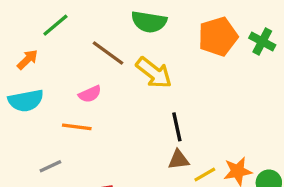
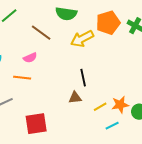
yellow arrow: (154, 73) -> (82, 39), moved, turned 115
brown triangle: (179, 160) -> (75, 98), moved

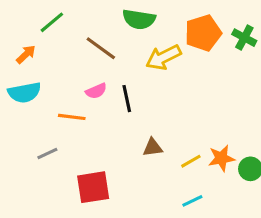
pink semicircle: (30, 58) -> (96, 91), moved
black line: (83, 78) -> (127, 99), moved
cyan line: (112, 126) -> (192, 201), moved

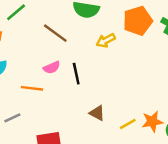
yellow arrow: (163, 57) -> (106, 40), size x0.7
brown triangle: (153, 147) -> (97, 113), turned 35

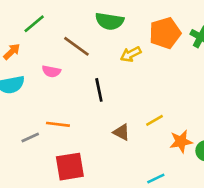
pink semicircle: (52, 67) -> (51, 71), moved, turned 35
orange line: (32, 88) -> (58, 124), moved
yellow line: (128, 124) -> (154, 120), moved

